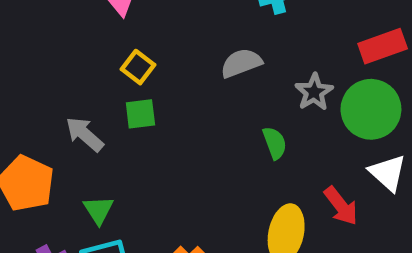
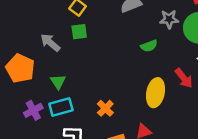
gray star: (314, 92) -> (169, 19), turned 30
green semicircle: (275, 143) -> (149, 46), turned 91

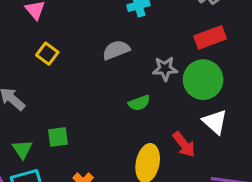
green square: (79, 32) -> (58, 137), moved

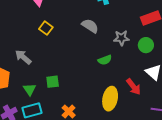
gray semicircle: (116, 50) -> (90, 26), turned 54
green circle: (203, 80) -> (146, 45), size x0.6

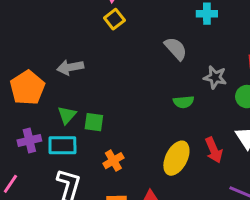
yellow square: (46, 28) -> (114, 19), moved
gray arrow: (23, 57) -> (70, 67), turned -66
green square: (53, 82) -> (94, 122), moved

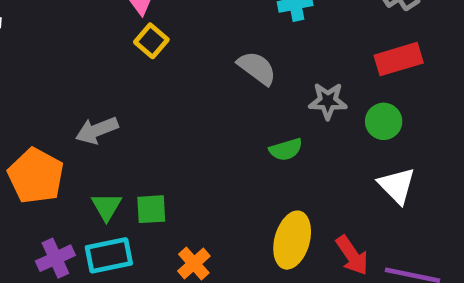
red arrow: (214, 150) -> (352, 255), moved

